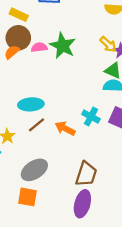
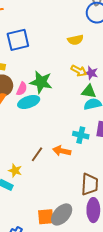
pink semicircle: (39, 47) -> (22, 89), turned 136
cyan ellipse: (31, 104) -> (29, 102), moved
gray ellipse: (34, 170) -> (62, 214), moved

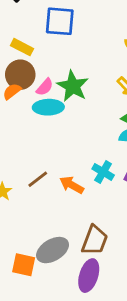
gray ellipse: (62, 214) -> (53, 250), moved

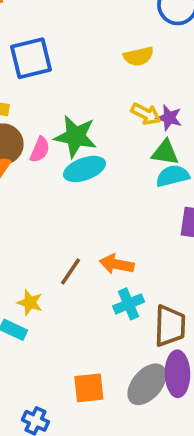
cyan ellipse: (48, 107) -> (84, 169), moved
cyan cross: (103, 172) -> (129, 304), moved, turned -35
gray ellipse: (53, 250) -> (147, 384), moved

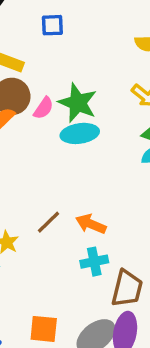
blue square: (31, 58) -> (52, 25), size x0.6

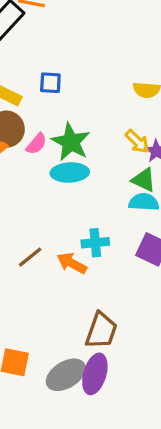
blue square: (52, 25) -> (50, 83), moved
cyan cross: (94, 262) -> (95, 243), moved

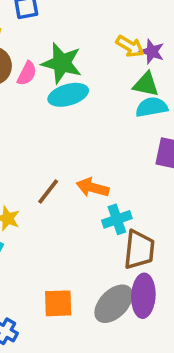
cyan cross: (95, 243) -> (117, 219), moved

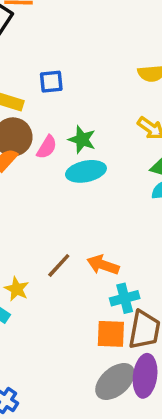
green star: (62, 63) -> (82, 140), size x0.7
orange square: (58, 303) -> (111, 334), moved

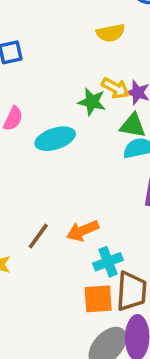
green star: (82, 140) -> (92, 102), moved
orange arrow: (103, 265) -> (83, 231), turned -36

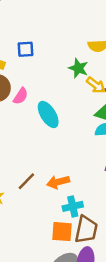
green star: (92, 102) -> (78, 68), moved
cyan ellipse: (55, 139) -> (48, 114), turned 68

